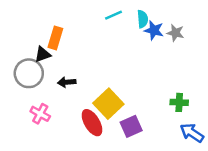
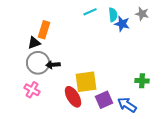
gray star: (175, 33) -> (142, 14), moved
gray circle: (29, 73) -> (38, 63), moved
yellow square: (108, 104) -> (86, 82), turned 35
blue arrow: (192, 133) -> (127, 105), moved

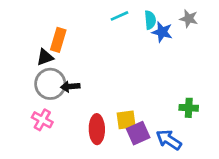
yellow square: (86, 82) -> (126, 120), moved, size x0.7
red ellipse: (73, 97) -> (97, 129), turned 30

